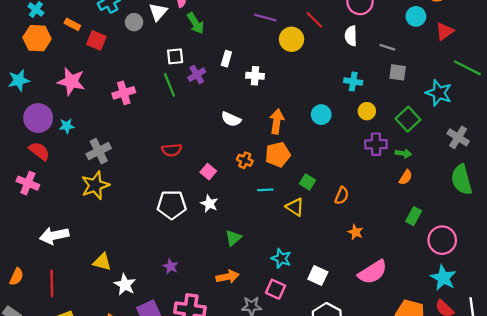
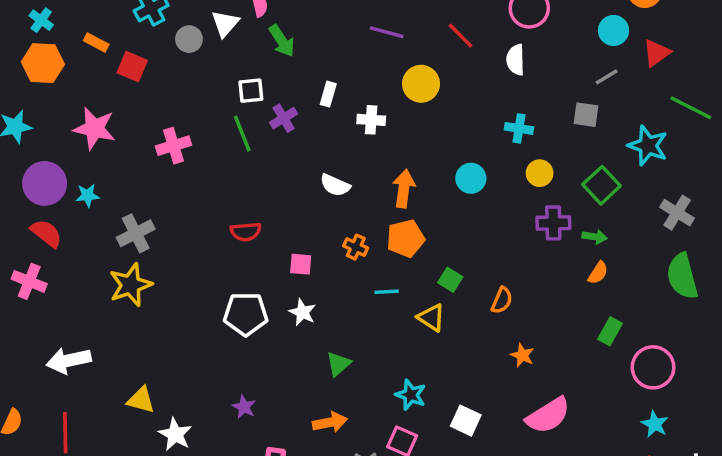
yellow circle: (292, 39) -> (421, 84), moved
gray line: (387, 47) -> (607, 77), moved, turned -49
pink square: (208, 172) -> (301, 264), turned -35
cyan star: (443, 278) -> (655, 424), size x0.7

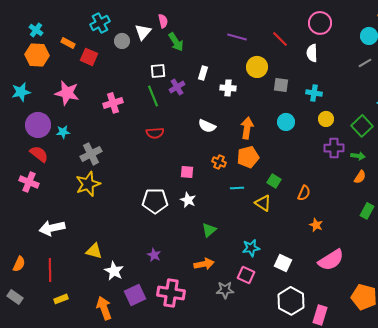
gray square: (586, 115) -> (281, 85), moved
red semicircle: (246, 232) -> (155, 133), moved
cyan star: (411, 395) -> (251, 248), turned -30

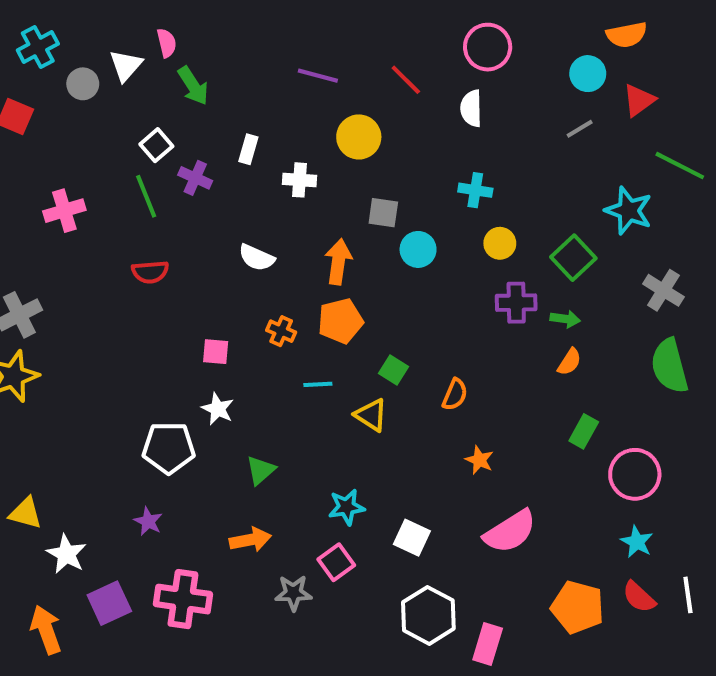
white square: (158, 71) -> (156, 145), turned -35
gray square: (281, 85) -> (383, 213), moved
purple cross: (177, 87) -> (195, 178), turned -35
white pentagon: (155, 201) -> (169, 448), moved
pink square: (246, 275) -> (336, 562), turned 30

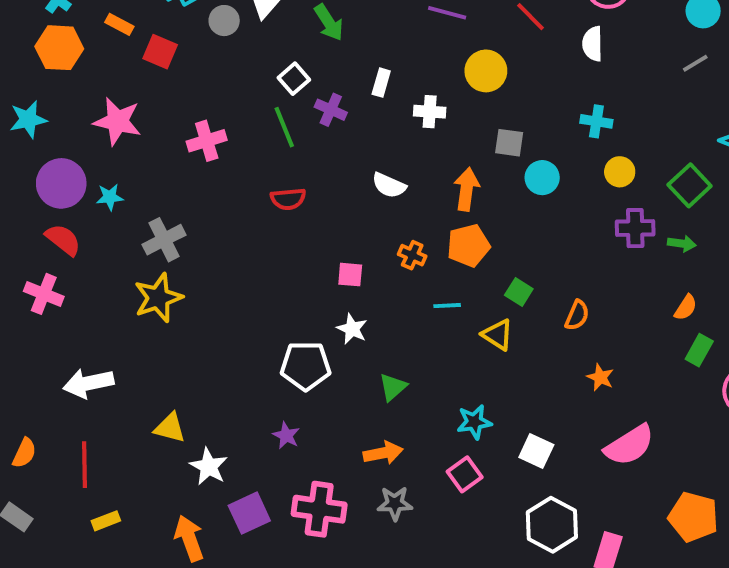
orange semicircle: (569, 362) -> (686, 308), moved
gray star: (293, 593) -> (395, 503), moved

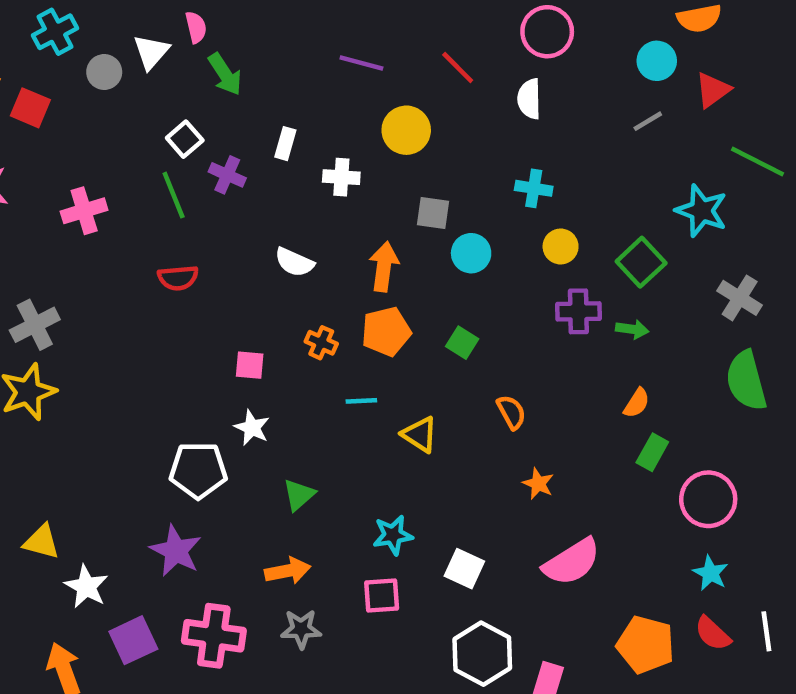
green square: (519, 292) -> (462, 343), moved
orange semicircle: (577, 315) -> (511, 412), turned -52
purple star: (286, 436) -> (176, 551), size x1.6
pink square: (465, 474) -> (382, 595), turned 32

